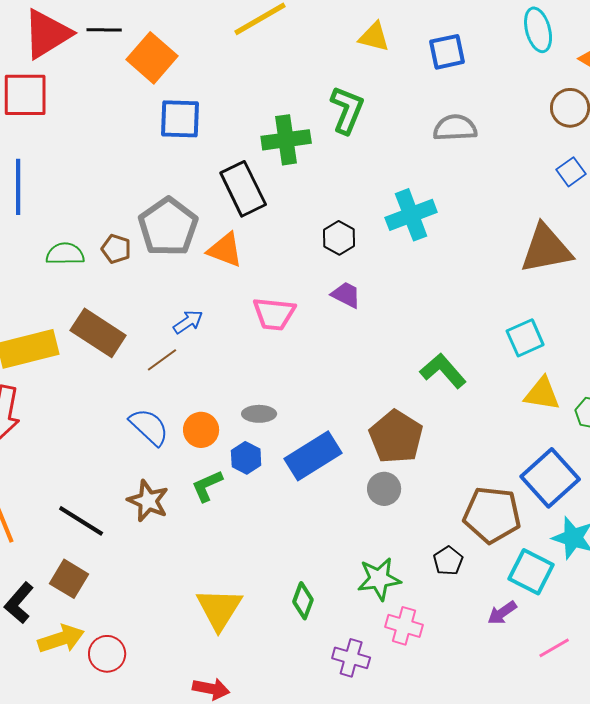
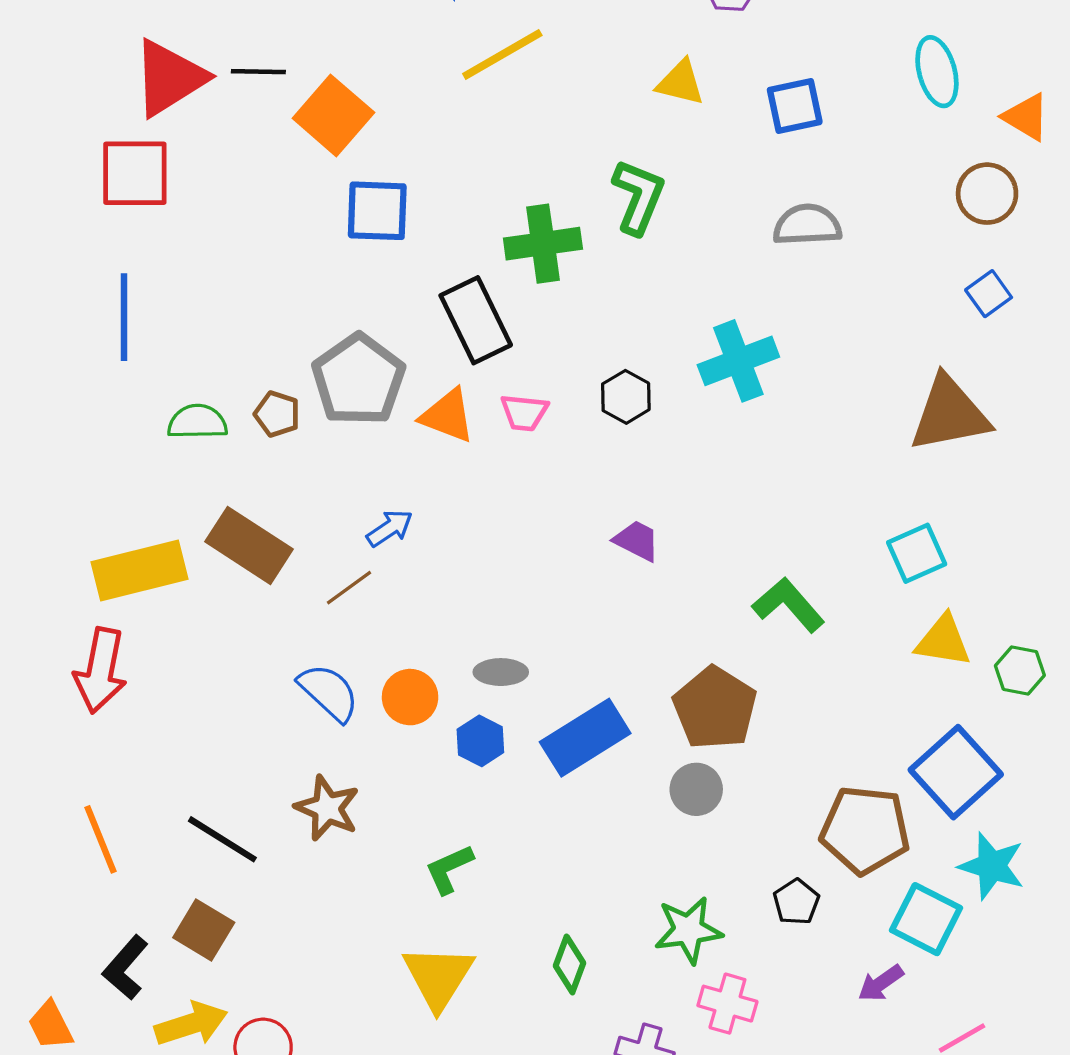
purple trapezoid: (346, 295) -> (637, 541), moved
pink trapezoid: (274, 314) -> (524, 412), moved, size x0.7
green L-shape: (207, 486) -> (449, 869), moved

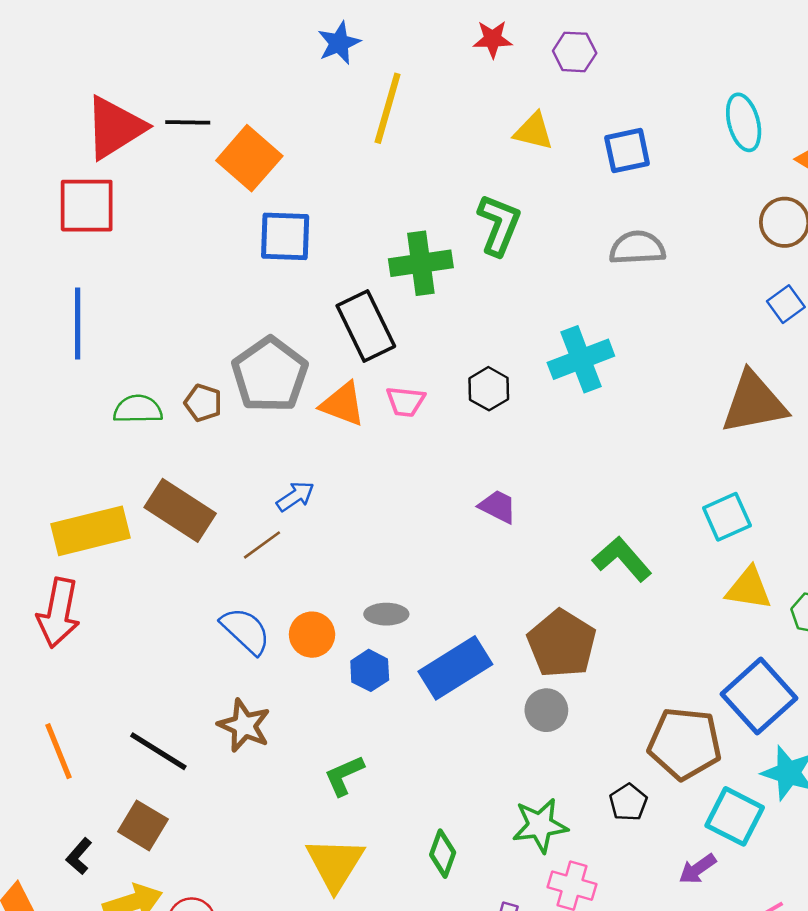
yellow line: (502, 54) -> (388, 108), turned -44
black L-shape: (125, 968) -> (79, 856), size x0.7

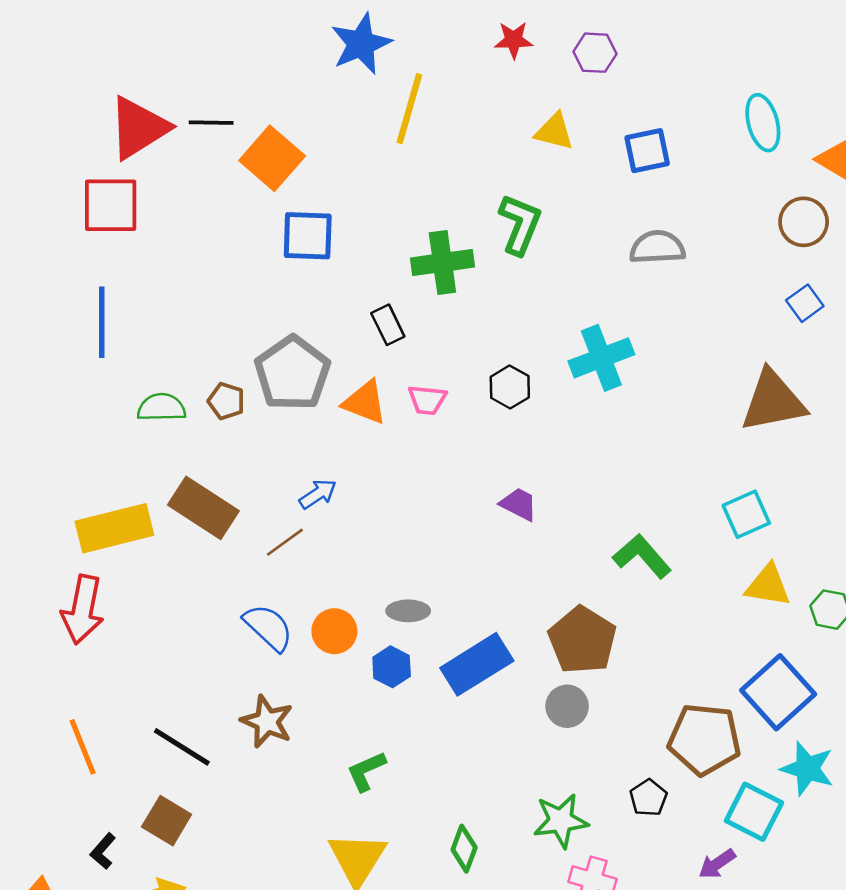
blue star: (339, 43) -> (361, 44), size x1.4
black rectangle: (366, 326) -> (388, 325), size x0.6

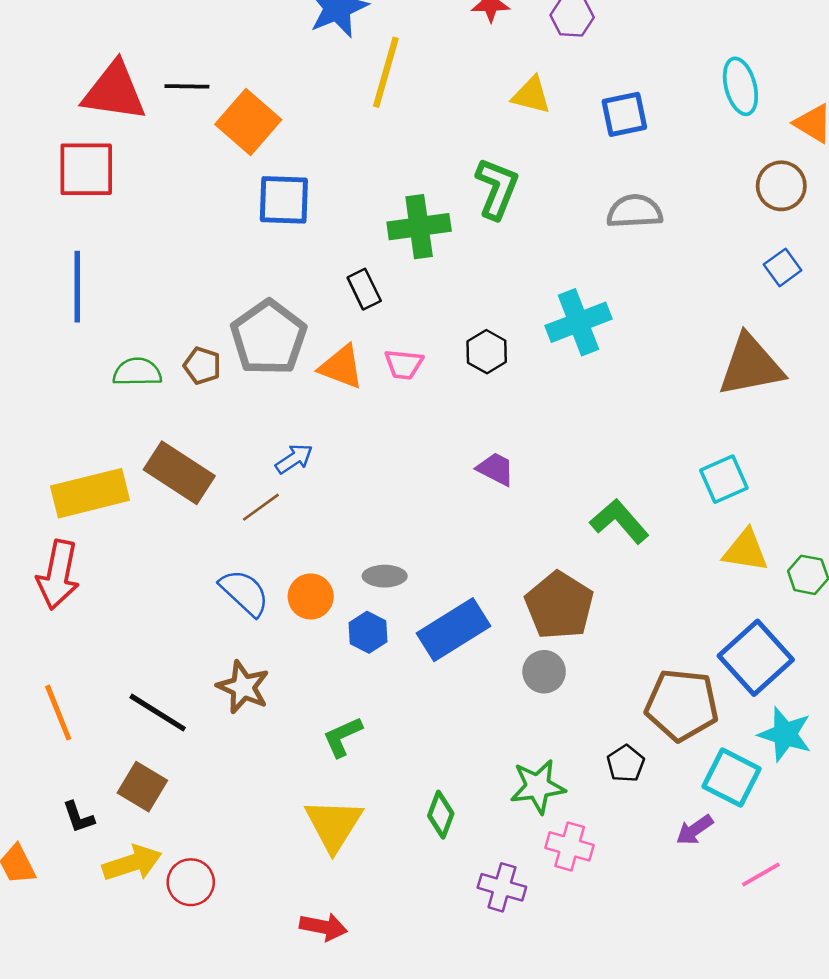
red triangle: (139, 128) -> (114, 91), turned 40
black L-shape: (103, 851) -> (79, 817), turned -60

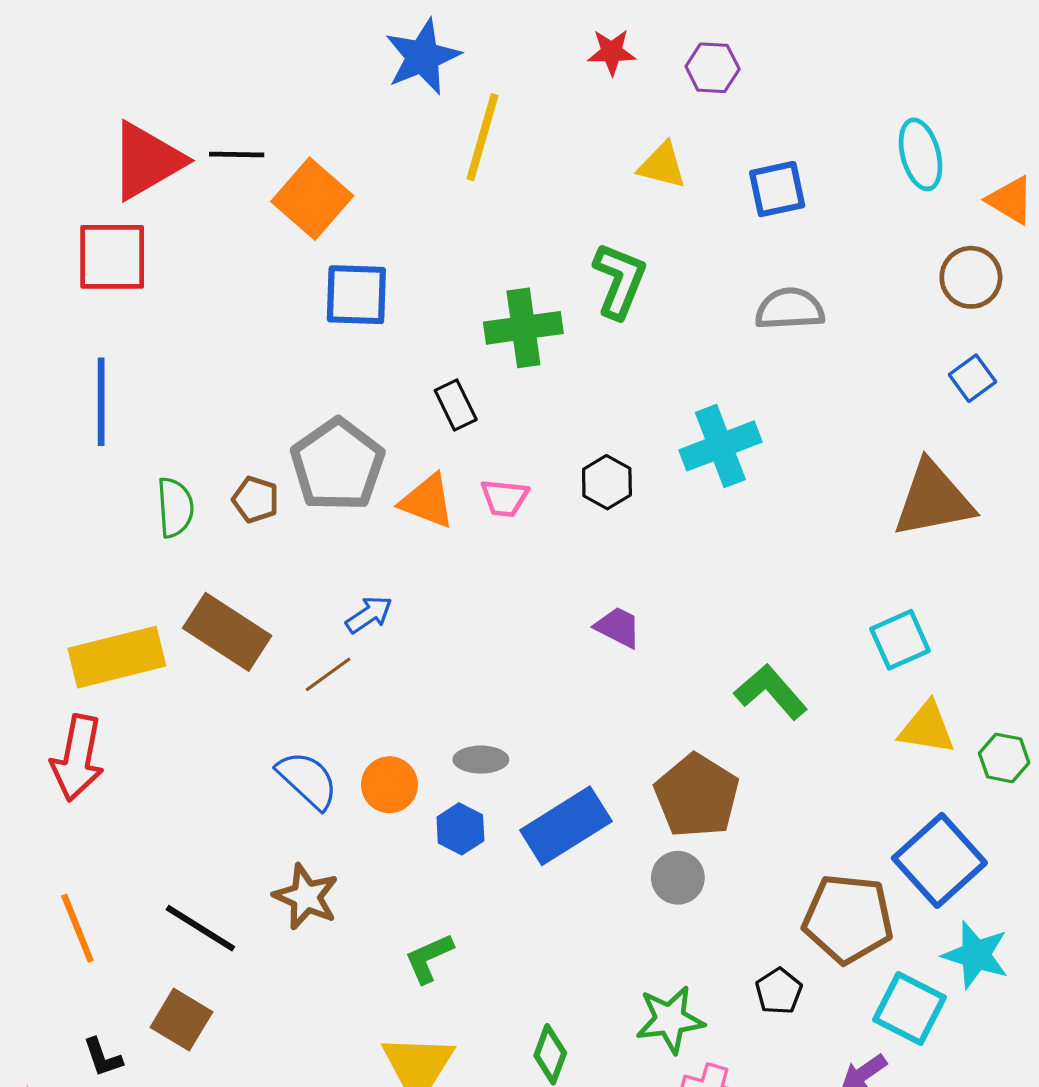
red triangle: (114, 91) -> (147, 161), turned -38
green semicircle: (137, 372) -> (175, 507), turned 87

